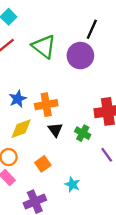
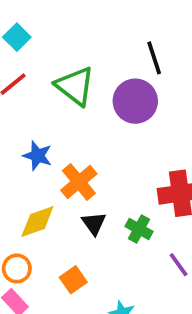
black line: (92, 29) -> (154, 58), turned -42
blue star: (18, 99) -> (37, 156), moved, turned -30
orange cross: (46, 105) -> (79, 182), turned -30

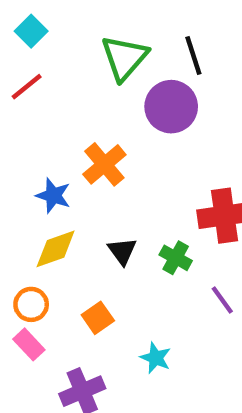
green triangle: (75, 86) -> (124, 58), moved, turned 33
blue star: (37, 156) -> (53, 196), moved
orange cross: (79, 182) -> (104, 164), moved

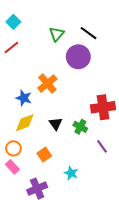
black line: (193, 56) -> (89, 33), turned -36
green triangle: (124, 58) -> (57, 34), size x0.7

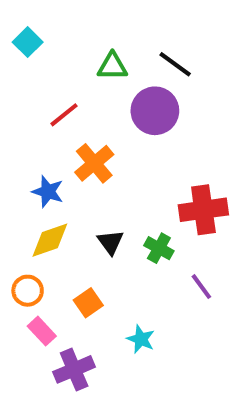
green triangle: (57, 34) -> (112, 66), turned 49
red line: (11, 48) -> (64, 115), moved
pink rectangle: (12, 167) -> (42, 331), moved

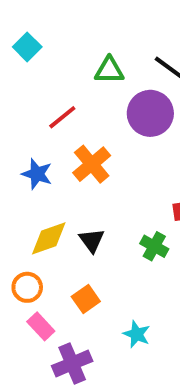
blue star: (48, 192) -> (37, 174), moved
black triangle: (110, 242) -> (92, 240), moved

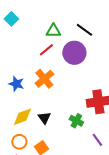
red line: (62, 117) -> (46, 50), moved
orange circle: (27, 287) -> (19, 142), moved

